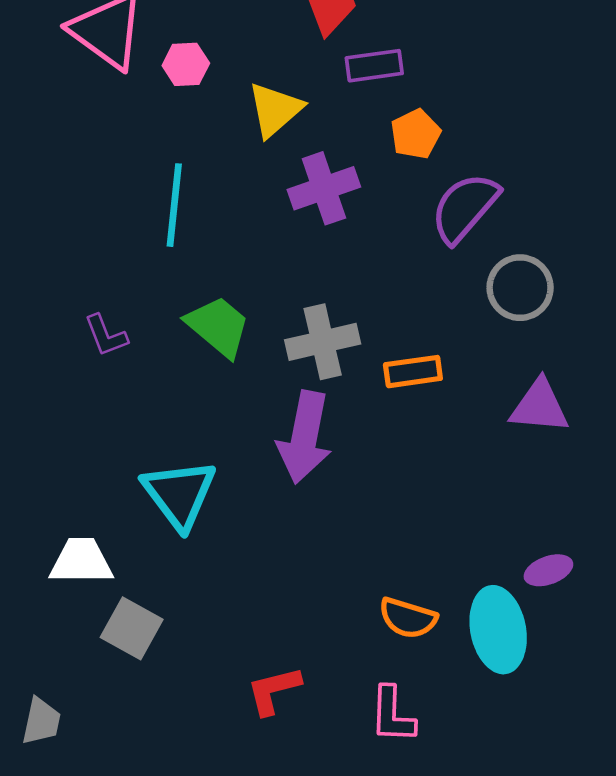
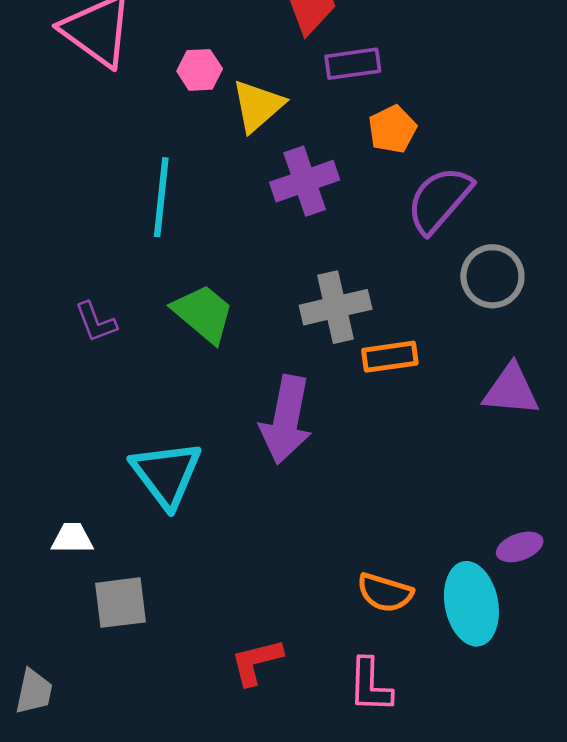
pink hexagon: (186, 64) -> (200, 70), moved
gray cross: (323, 342) -> (336, 307), moved
white trapezoid: (81, 561) -> (72, 538), size x0.7
gray square: (132, 628) -> (120, 603), turned -36

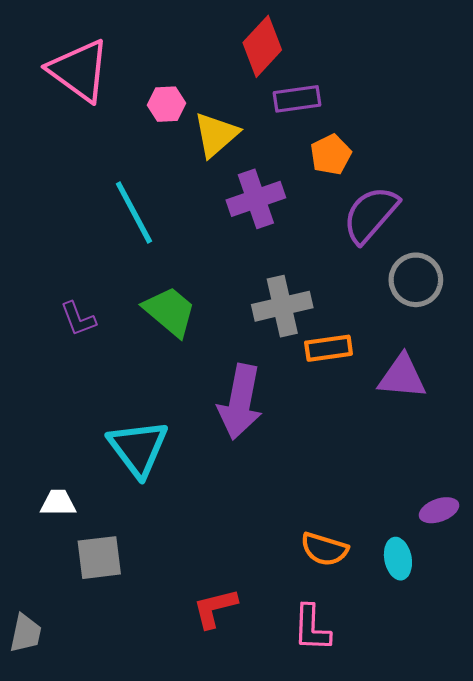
cyan line: (161, 197) -> (134, 213), turned -34
purple triangle: (511, 390) -> (402, 377), moved
cyan ellipse: (471, 604) -> (398, 559), size x0.6

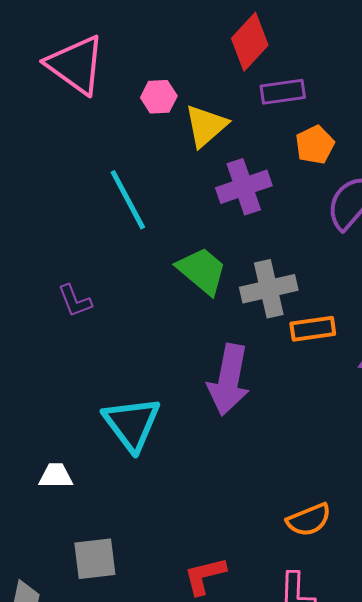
green trapezoid: (170, 311) -> (202, 271), moved
orange semicircle: (324, 549) -> (309, 520), turned -39
gray square: (99, 558) -> (95, 559), moved

